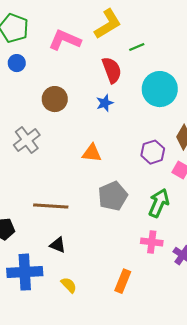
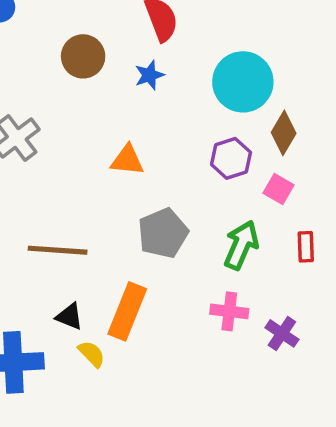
cyan circle: (160, 89) -> (243, 82), moved
brown circle: (55, 99) -> (83, 56), moved
orange rectangle: (123, 281) -> (127, 311), moved, size x1.4
yellow semicircle: (69, 285) -> (92, 354), moved

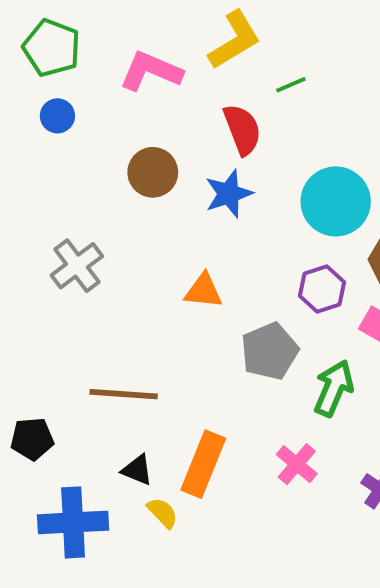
blue star: (149, 75) -> (229, 194), size x1.4
gray pentagon: (163, 233) -> (270, 351), moved
pink cross: (229, 311) -> (297, 464), moved, turned 33

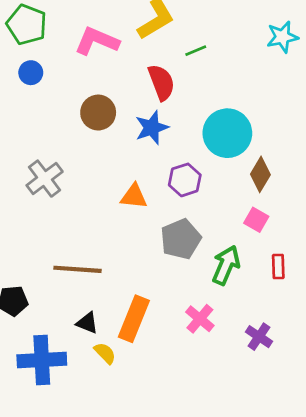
purple hexagon: (322, 289) -> (185, 180), moved

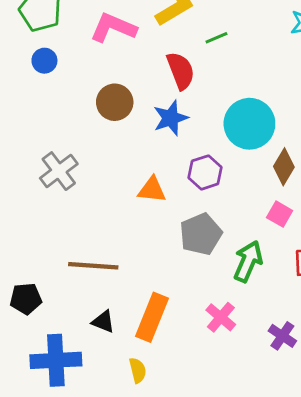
yellow semicircle: (105, 353) -> (138, 370), moved, turned 30

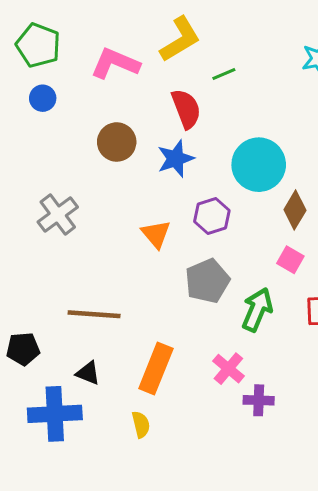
orange triangle: (152, 190) -> (156, 234), turned 44
black triangle: (103, 322) -> (88, 373), moved
purple cross: (282, 336) -> (259, 400), moved, turned -32

